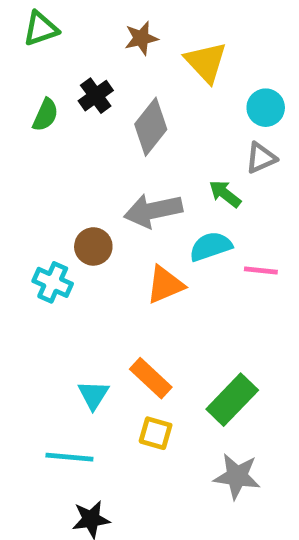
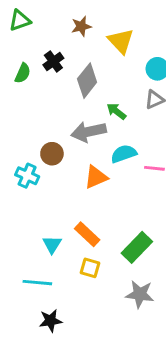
green arrow: (225, 194) -> (116, 111), moved

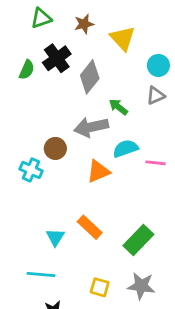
green triangle: (20, 20) -> (41, 18), moved
black cross: (53, 61) -> (57, 58), size x1.4
yellow square: (90, 268) -> (100, 287), moved

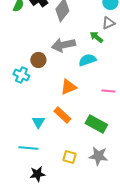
green arrow: (118, 107) -> (96, 37), moved
pink line: (156, 163) -> (108, 91), moved
orange triangle: (98, 171) -> (68, 87), moved
green rectangle: (138, 240) -> (96, 124), turned 75

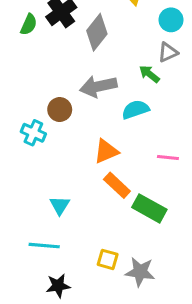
orange rectangle: (62, 115) -> (117, 185), moved
gray star: (98, 156) -> (140, 272), moved

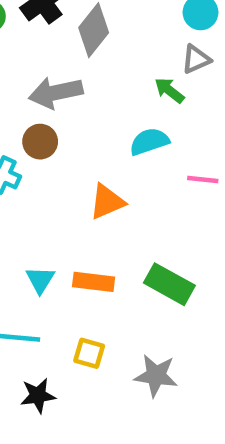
gray arrow: (98, 86) -> (56, 93), moved
pink line: (168, 157) -> (203, 179), moved
orange rectangle: (117, 185) -> (94, 282), moved, turned -36
yellow square: (108, 259) -> (89, 353), moved

